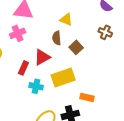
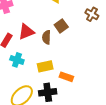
brown semicircle: (57, 38) -> (46, 37), moved
yellow rectangle: (63, 78) -> (45, 66), moved, size x0.7

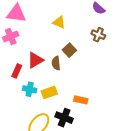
yellow rectangle: (45, 66) -> (49, 92), moved
black cross: (48, 92) -> (64, 118), turned 36

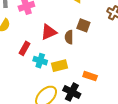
brown square: (69, 50) -> (83, 25), turned -32
red rectangle: (17, 71) -> (25, 48), moved

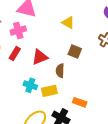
brown semicircle: (69, 37) -> (60, 71), moved
red rectangle: (25, 48) -> (15, 54), moved

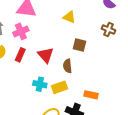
red triangle: (40, 57) -> (46, 55), turned -42

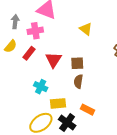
brown square: (79, 45) -> (77, 63), moved, turned -32
brown semicircle: (67, 66) -> (78, 81), moved
yellow rectangle: (60, 87) -> (58, 103), moved

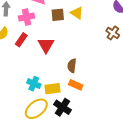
brown square: (77, 63) -> (58, 15), moved
cyan cross: (41, 87) -> (34, 84), moved
orange rectangle: (88, 110) -> (76, 85), moved

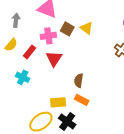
brown square: (58, 15) -> (67, 29), turned 32
pink cross: (27, 17) -> (48, 36), moved
cyan cross: (34, 84) -> (23, 77), moved

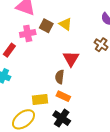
red triangle: (54, 59) -> (71, 59), moved
black cross: (67, 121) -> (62, 118), moved

